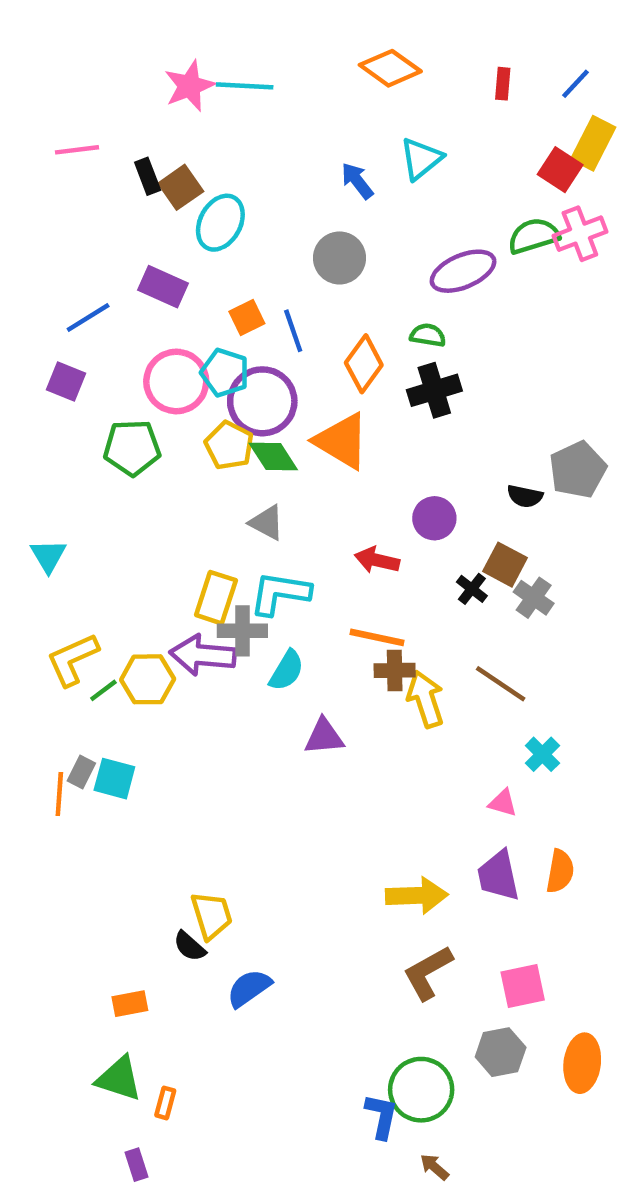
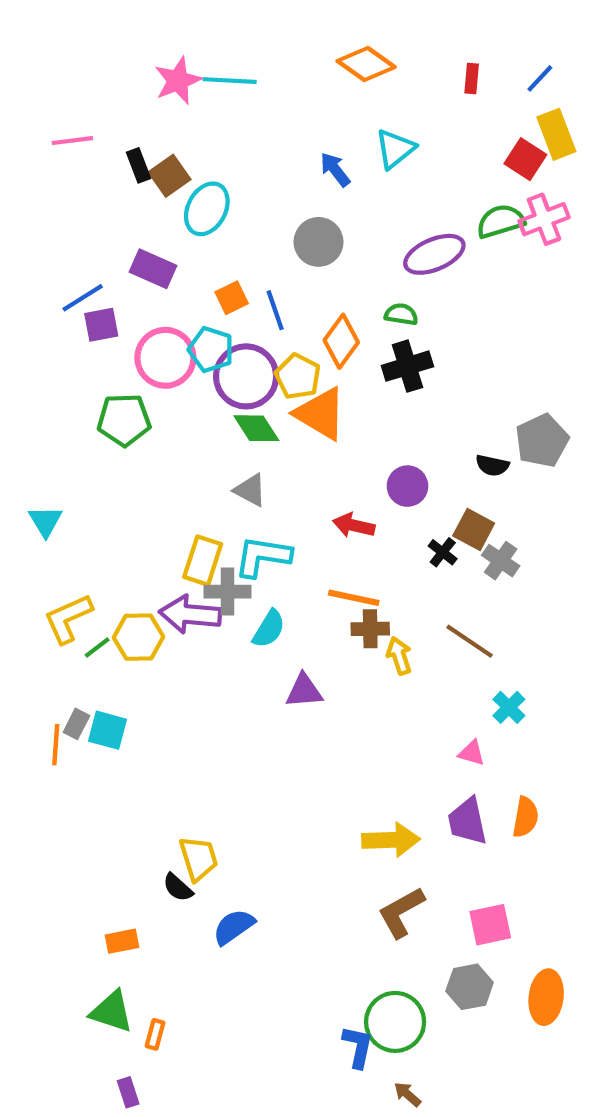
yellow rectangle: (593, 143) -> (556, 134), turned -48
purple square: (66, 381) -> (101, 325), moved, turned -33
yellow pentagon: (229, 445) -> (298, 376), moved
yellow arrow: (426, 699) -> (399, 656), size x0.7

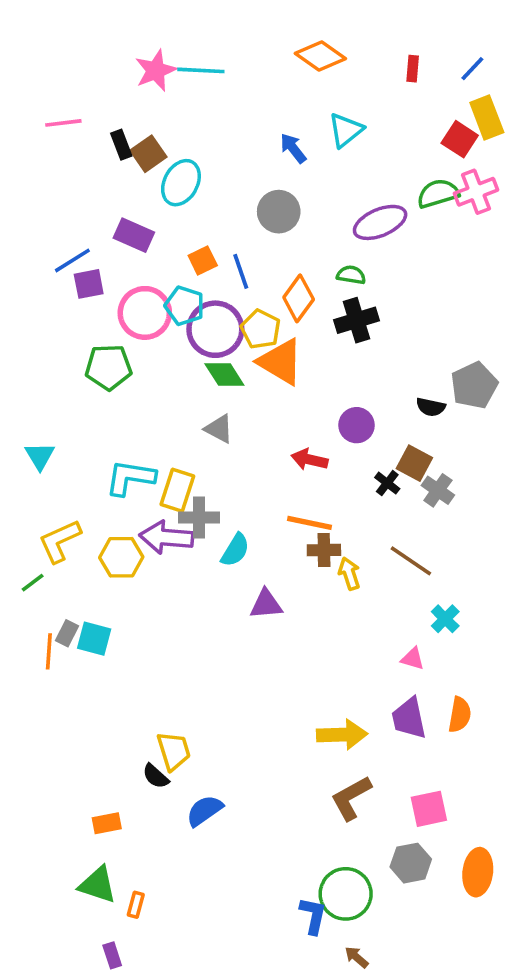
cyan L-shape: (263, 556) -> (130, 478), moved
green line: (97, 647) -> (33, 583), moved

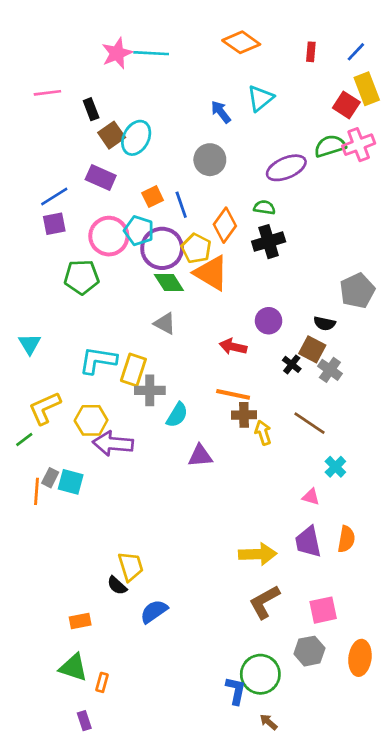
brown square: (148, 154) -> (112, 135), moved
purple square: (89, 284) -> (54, 224), moved
black semicircle: (431, 407) -> (325, 323), moved
purple arrow: (166, 537) -> (113, 444), moved

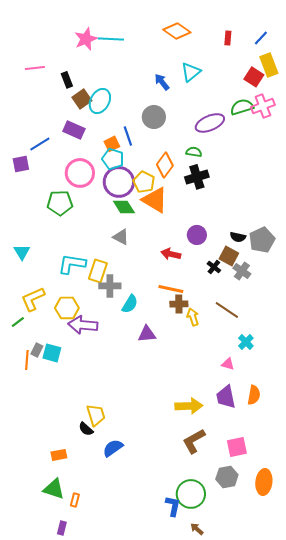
blue line: (181, 205) -> (128, 136), moved
purple square: (54, 224) -> (21, 164), moved
cyan pentagon: (139, 231) -> (113, 159), moved
gray pentagon: (357, 291) -> (262, 240), moved
purple rectangle: (84, 721) -> (62, 528), turned 32

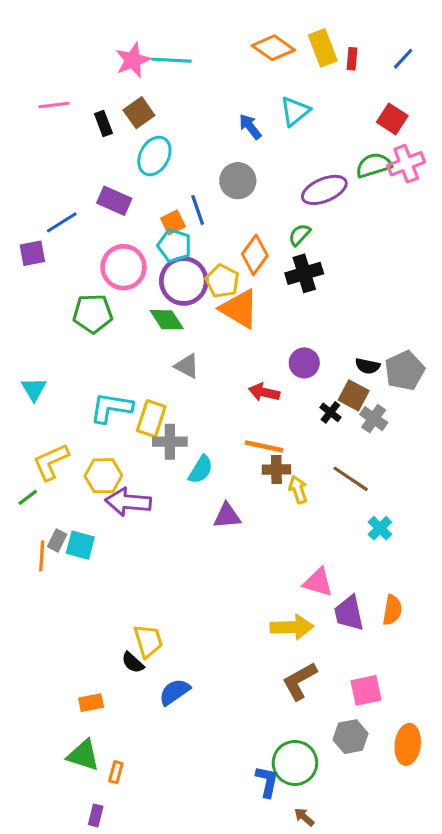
yellow rectangle: (269, 65) -> (323, 48), moved
brown square: (82, 99) -> (139, 113), moved
green semicircle: (194, 152) -> (300, 235), turned -56
green diamond: (124, 207) -> (167, 320), moved
pink triangle: (228, 364) -> (318, 582), moved, size x1.5

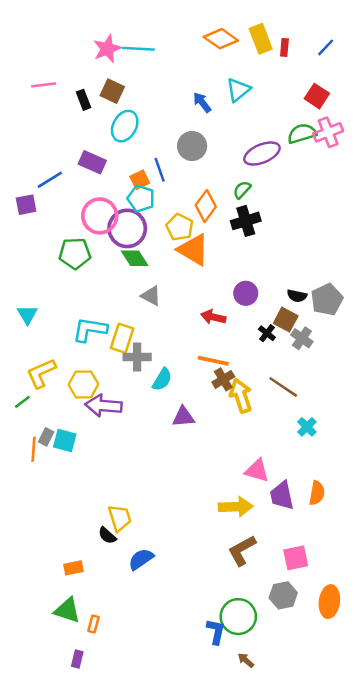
brown square: (139, 113) -> (112, 91), turned -30
purple circle: (184, 281) -> (127, 228), moved
brown cross: (276, 469) -> (223, 379), turned -30
yellow arrow: (298, 490) -> (241, 396), size x1.5

